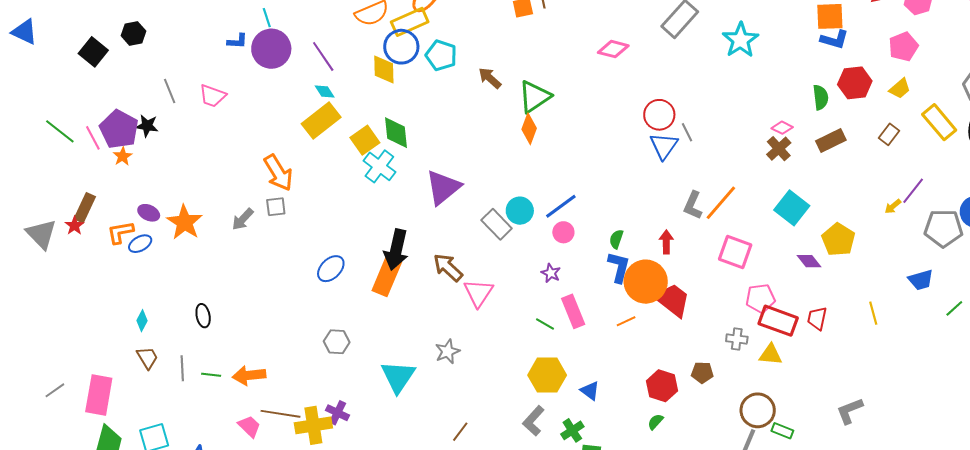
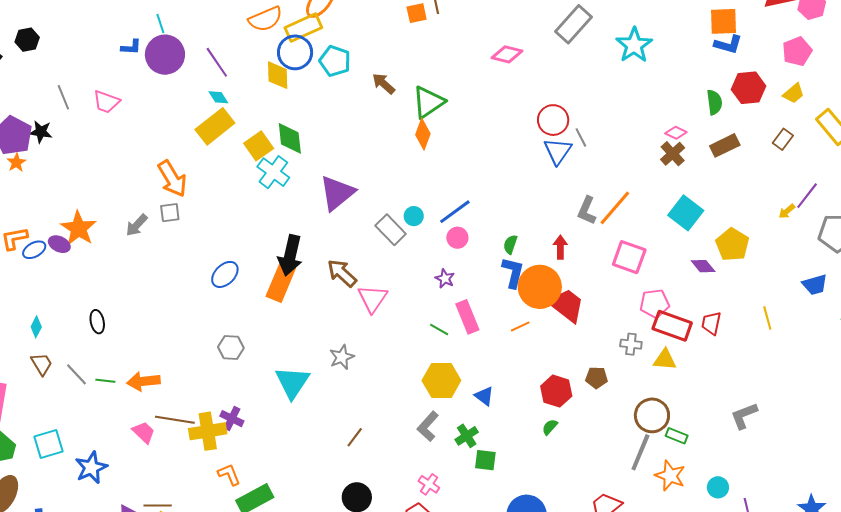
cyan circle: (520, 211) -> (414, 216), size x0.7
purple ellipse: (149, 213) -> (59, 244), moved
gray line: (182, 368) -> (76, 374), turned -40

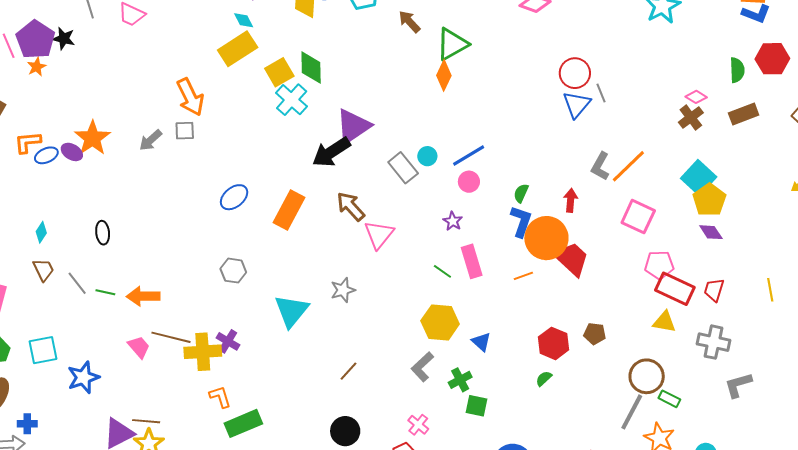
yellow pentagon: (732, 245) -> (709, 200), moved
black arrow: (290, 255) -> (331, 152), moved, turned 39
gray cross: (631, 344) -> (714, 342), moved, size x1.5

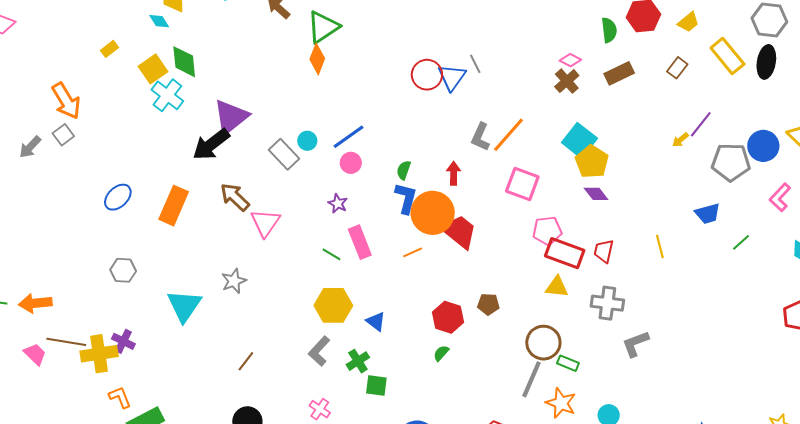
cyan diamond: (244, 20) -> (159, 21), moved
yellow rectangle: (238, 49) -> (109, 49), size x0.5
red circle: (575, 73) -> (427, 75), moved
gray square: (185, 131) -> (63, 135), turned -30

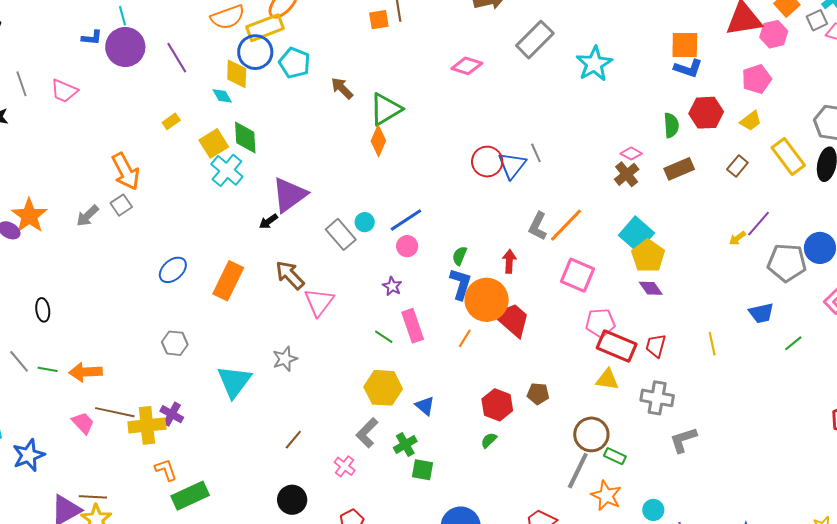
black arrow: (211, 144) -> (268, 221), size x0.5
orange line: (413, 252) -> (465, 338), turned -36
pink cross: (320, 409) -> (345, 466), moved

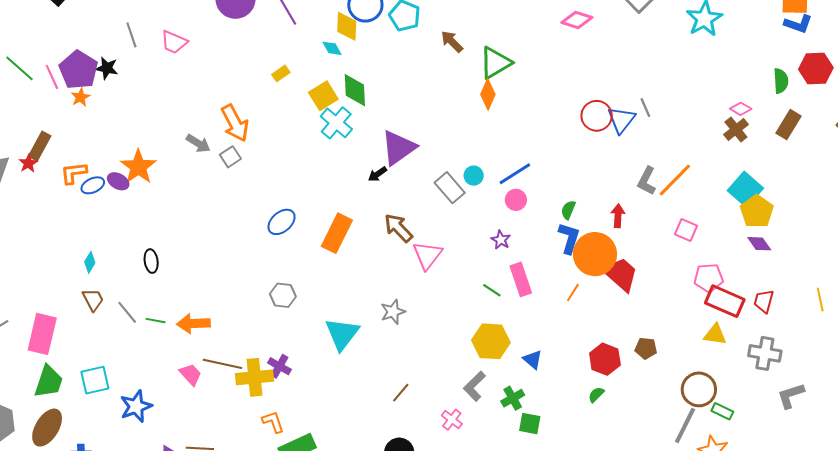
brown rectangle: (679, 169) -> (788, 125), turned -36
gray arrow: (87, 216) -> (198, 143), moved, turned -105
pink square: (577, 275) -> (686, 230), size x0.7

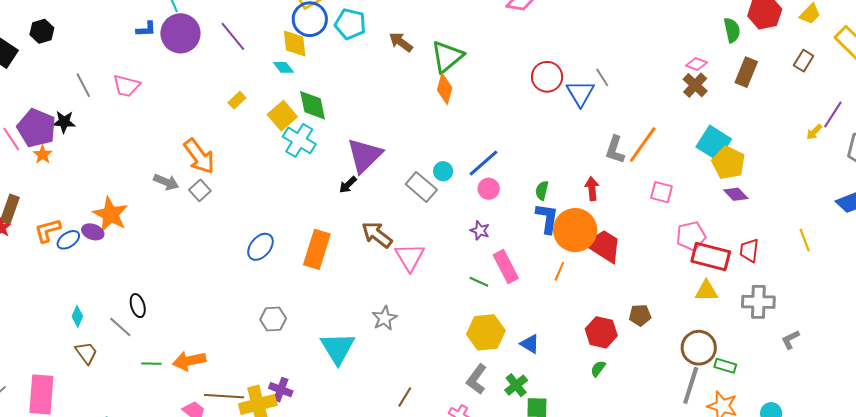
red circle: (597, 116) -> (547, 77), moved
gray line: (127, 312) -> (120, 327), moved
gray L-shape: (791, 396) -> (790, 339), size x0.7

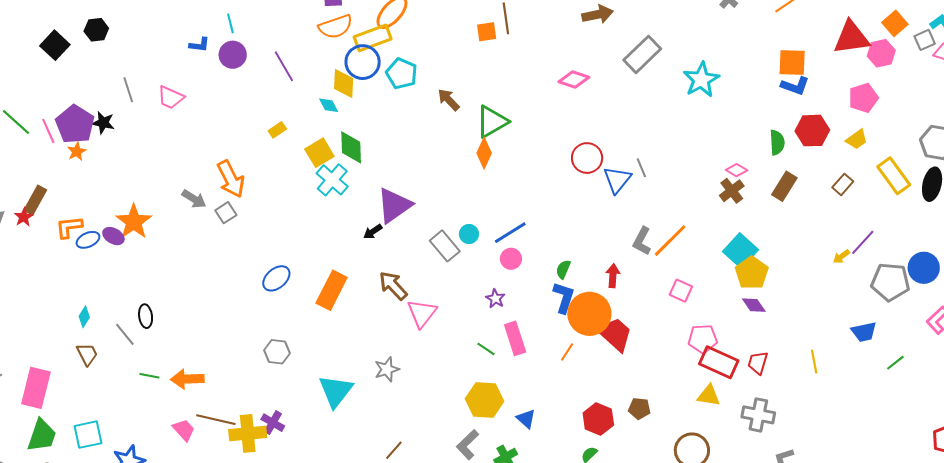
purple circle: (180, 33) -> (233, 55), size x0.7

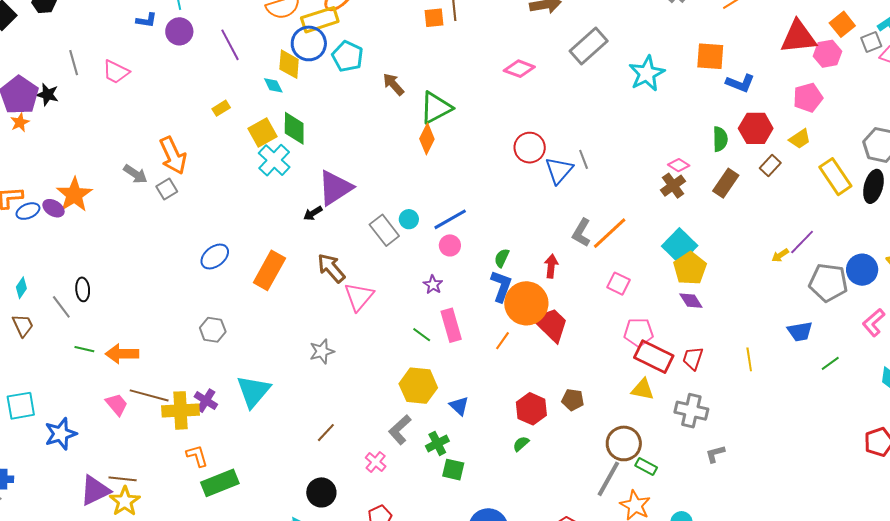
orange square: (792, 63) -> (710, 56), moved
brown rectangle: (843, 184) -> (770, 165), moved
cyan triangle: (336, 391) -> (253, 391), moved

